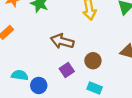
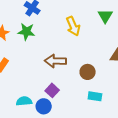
purple square: (67, 70) -> (52, 90), moved

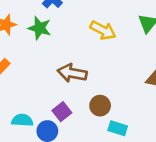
yellow arrow: (73, 26) -> (103, 30), turned -48
brown circle: (88, 72) -> (100, 106), moved

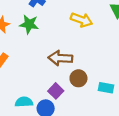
brown circle: (100, 106) -> (78, 78), moved
cyan rectangle: (118, 128) -> (106, 88), moved

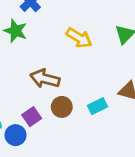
cyan rectangle: (106, 88) -> (98, 106), moved, turned -48

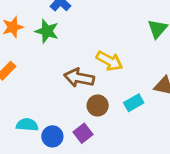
yellow arrow: (79, 38) -> (109, 61), moved
purple square: (32, 117) -> (83, 133), moved

